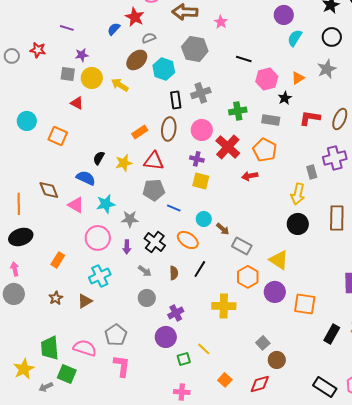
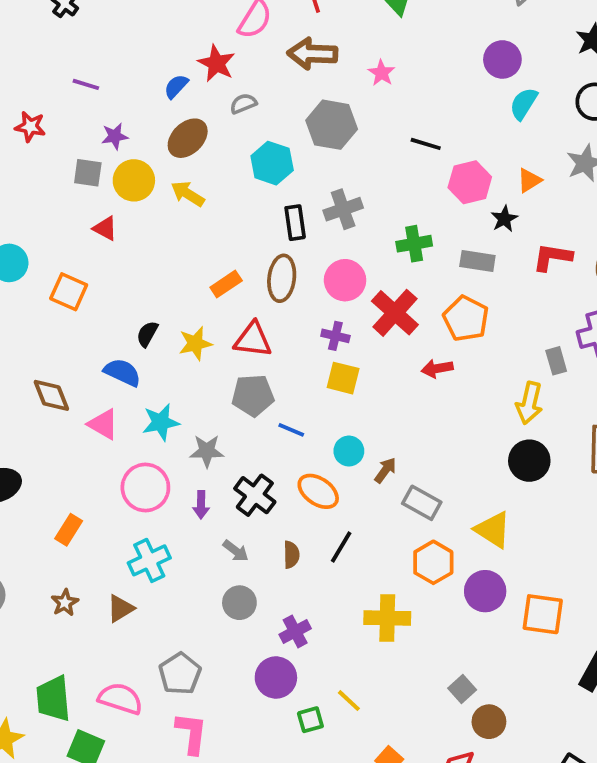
brown ellipse: (137, 60) -> (188, 138), moved
brown arrow: (223, 229) -> (385, 470), turned -96

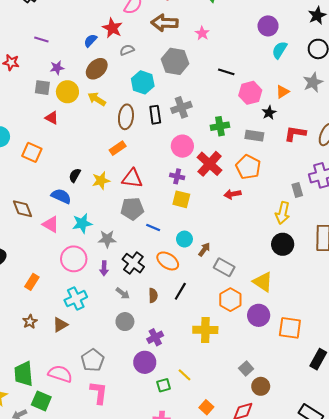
brown ellipse: (282, 278) -> (126, 117), moved

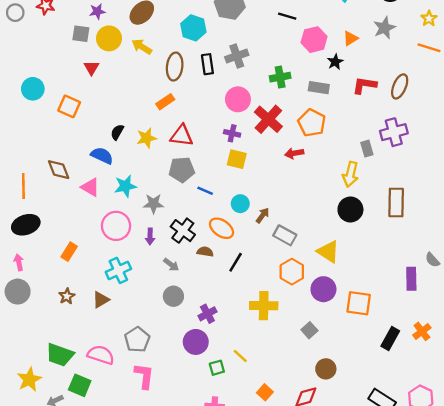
red triangle: (52, 118) -> (91, 68), turned 32
brown semicircle: (153, 295) -> (205, 252), moved, turned -80
gray square: (246, 369) -> (309, 330), moved
green trapezoid: (24, 374) -> (60, 355), turned -65

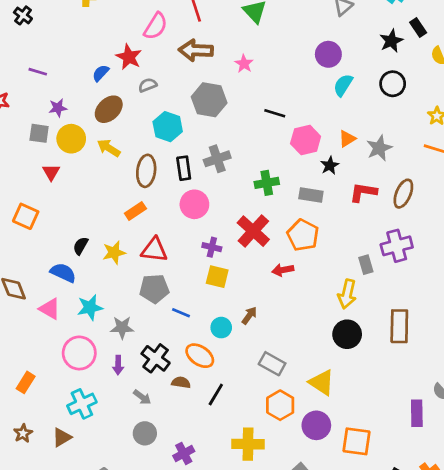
gray star: (384, 28) -> (379, 148), moved
pink circle: (238, 99) -> (194, 204), moved
brown arrow: (263, 215) -> (249, 315), moved

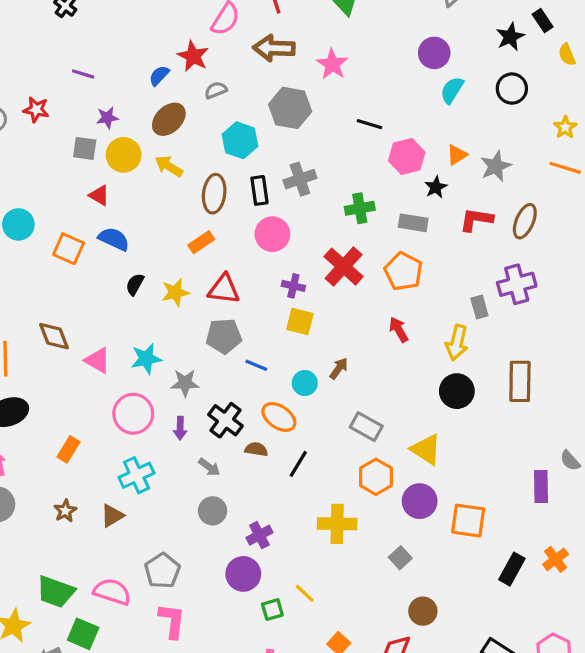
pink star: (244, 64) -> (332, 64), size x1.4
red triangle: (51, 172) -> (99, 195), turned -30
red arrow: (283, 270) -> (399, 330), moved, turned 70
blue semicircle: (63, 273) -> (114, 239), moved

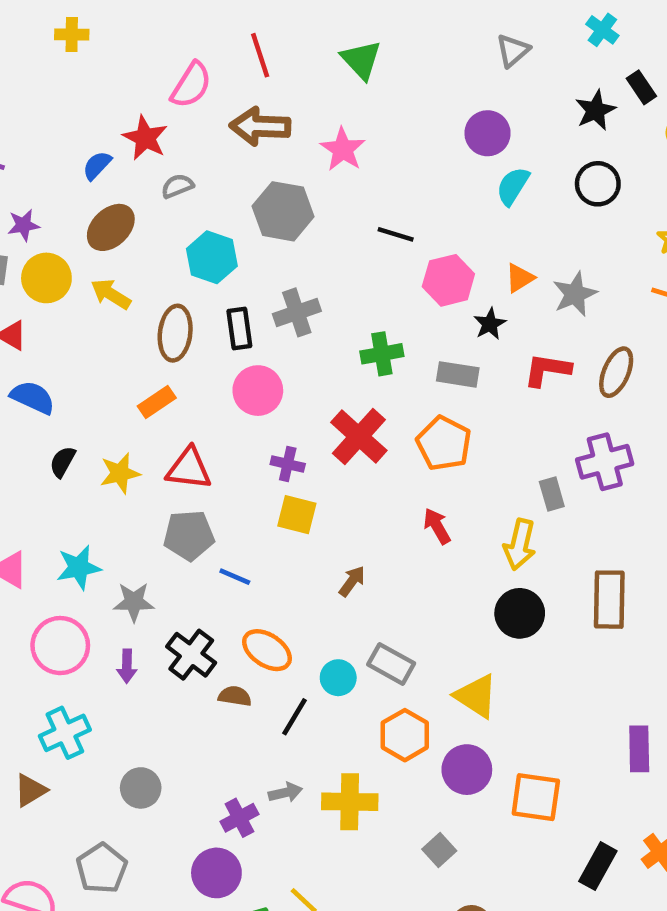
cyan circle: (305, 383) -> (338, 678), moved
gray arrow: (209, 467) -> (285, 793), moved, turned -50
gray circle: (213, 511) -> (141, 788), moved

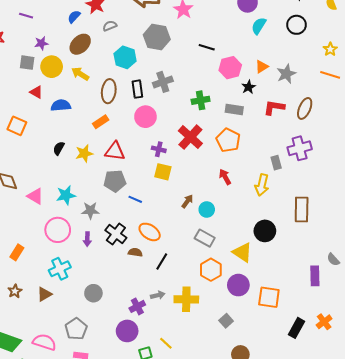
blue semicircle: (33, 397) -> (61, 105), moved, turned -30
black circle: (520, 613) -> (265, 231), moved
cyan circle: (338, 678) -> (207, 210), moved

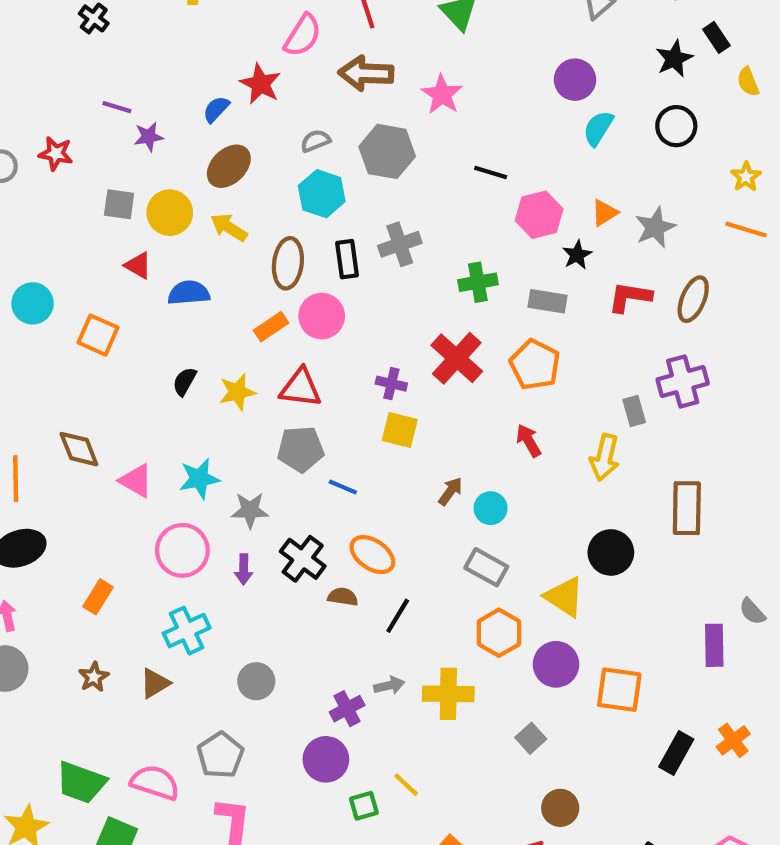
gray semicircle: (110, 26) -> (315, 141), moved
purple star: (41, 43) -> (149, 137), moved
pink circle: (145, 117) -> (322, 316), moved

